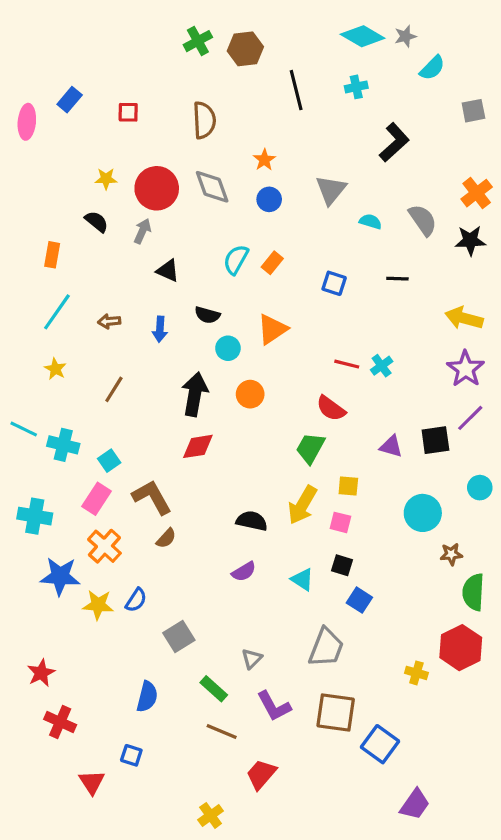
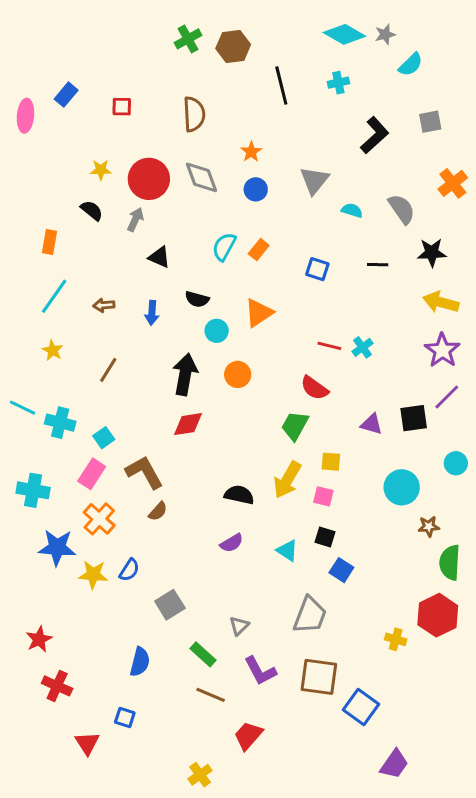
gray square: (473, 111) -> (430, 122), moved
black star: (470, 241) -> (432, 253), moved

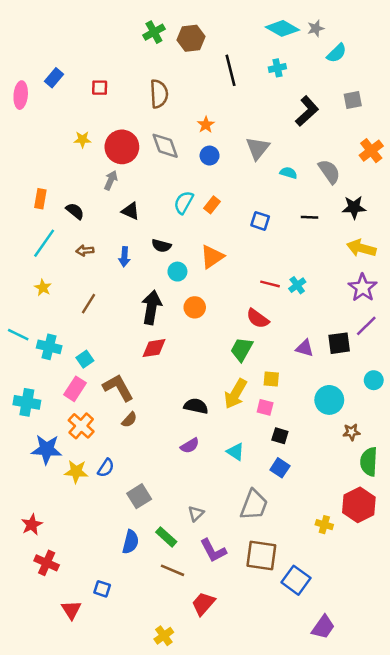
black semicircle: (92, 210) -> (75, 211), moved
black square: (325, 537) -> (280, 436), moved
blue semicircle: (140, 662) -> (131, 542), moved

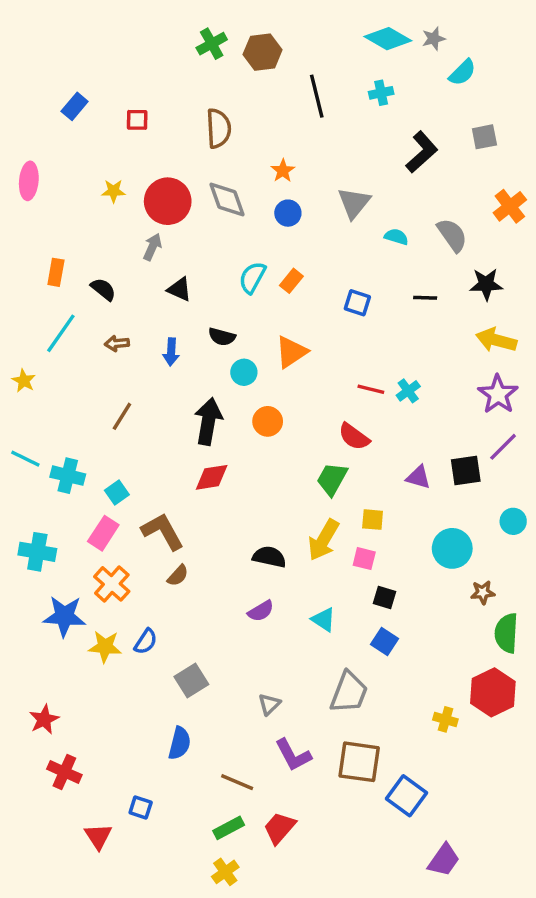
pink ellipse: (21, 95) -> (29, 181), moved
yellow star: (43, 288) -> (24, 381), moved
green rectangle: (166, 537) -> (229, 828), moved, turned -70

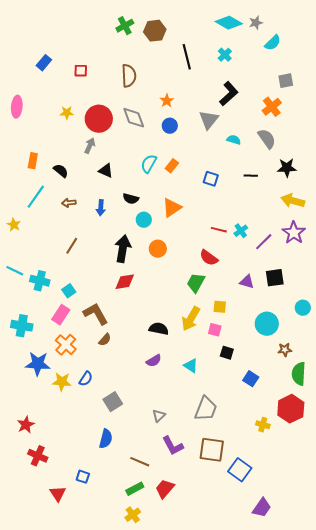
cyan cross: (381, 93) -> (225, 55), turned -32
black L-shape: (422, 152) -> (229, 94), moved
orange cross: (510, 206) -> (272, 107), moved
purple line: (503, 447) -> (264, 242), moved
blue square: (384, 642) -> (251, 379), moved

